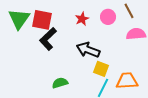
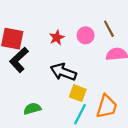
orange trapezoid: (127, 81) -> (107, 106), turned 110

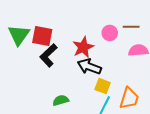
brown line: (109, 29) -> (131, 27), turned -63
red star: (57, 38) -> (83, 47), moved, size x1.5

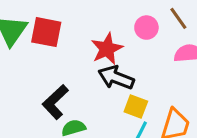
brown line: (131, 27) -> (178, 18), turned 56
black L-shape: (48, 55) -> (55, 102), moved

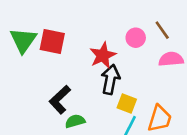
black arrow: (116, 78) -> (110, 79), turned 80

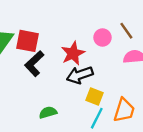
black arrow: (110, 79) -> (80, 75), turned -120
black L-shape: (60, 100) -> (34, 64), moved

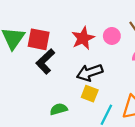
red star: (73, 53) -> (83, 38), moved
yellow square: (95, 97) -> (90, 94), moved

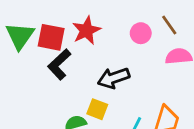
red star: (83, 38) -> (86, 30), moved
yellow square: (90, 94) -> (97, 109), moved

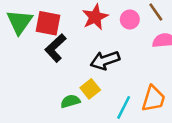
red star: (86, 30) -> (95, 17), moved
yellow square: (97, 109) -> (90, 89), turned 30

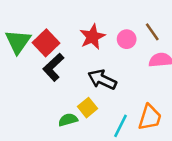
red square: (48, 23) -> (46, 43), turned 35
black arrow: (105, 60) -> (102, 79), turned 44

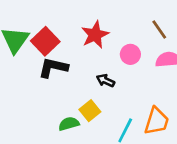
pink circle: (127, 39) -> (130, 54), moved
black L-shape: (53, 67) -> (53, 67), turned 56
black arrow: (102, 79) -> (106, 81), size x0.6

